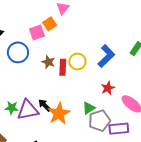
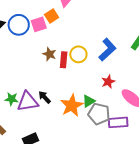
blue circle: (18, 52) -> (19, 25), moved
orange star: (59, 114) -> (72, 106), moved
gray pentagon: (99, 121) -> (99, 114), turned 30

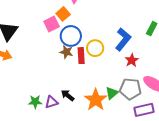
blue circle: (19, 25) -> (71, 36), moved
red star: (108, 82) -> (132, 60), moved
purple triangle: (28, 102) -> (51, 102), size x0.6
gray pentagon: (99, 114) -> (130, 89), moved

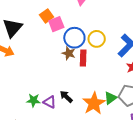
orange square: (63, 14) -> (47, 16), moved
yellow circle: (95, 48) -> (97, 39), moved
purple triangle: (51, 102) -> (50, 102), turned 40

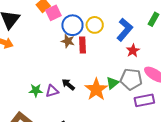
purple triangle: (50, 102) -> (52, 91), turned -40

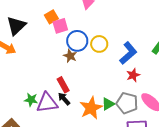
red rectangle: (83, 45) -> (63, 85), moved, turned -35
purple triangle: (52, 91) -> (47, 103), size x1.6

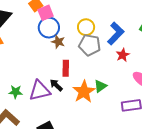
blue circle: (77, 41) -> (49, 28), moved
red rectangle: (63, 85) -> (66, 68), moved, turned 35
green star: (31, 100) -> (16, 92), moved
gray pentagon: (127, 103) -> (90, 45), moved

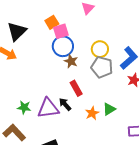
red rectangle: (66, 68) -> (76, 88), turned -35
orange star: (84, 92) -> (92, 113), size x0.6

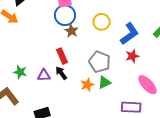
gray pentagon: (102, 67) -> (100, 62), moved
red rectangle: (76, 88) -> (62, 56), moved
purple triangle: (48, 108) -> (44, 75), size x0.6

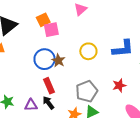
blue circle: (65, 15) -> (45, 59), moved
blue L-shape: (129, 34) -> (123, 49), moved, turned 30
gray pentagon: (100, 62) -> (87, 91), turned 30

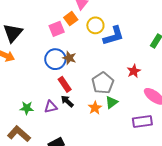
orange square: (43, 20) -> (71, 19), moved
blue L-shape: (123, 49) -> (113, 36), moved
yellow circle: (88, 51) -> (95, 25), moved

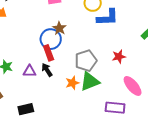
blue circle: (55, 59) -> (51, 39), moved
green triangle: (112, 102) -> (90, 81), size x1.5

